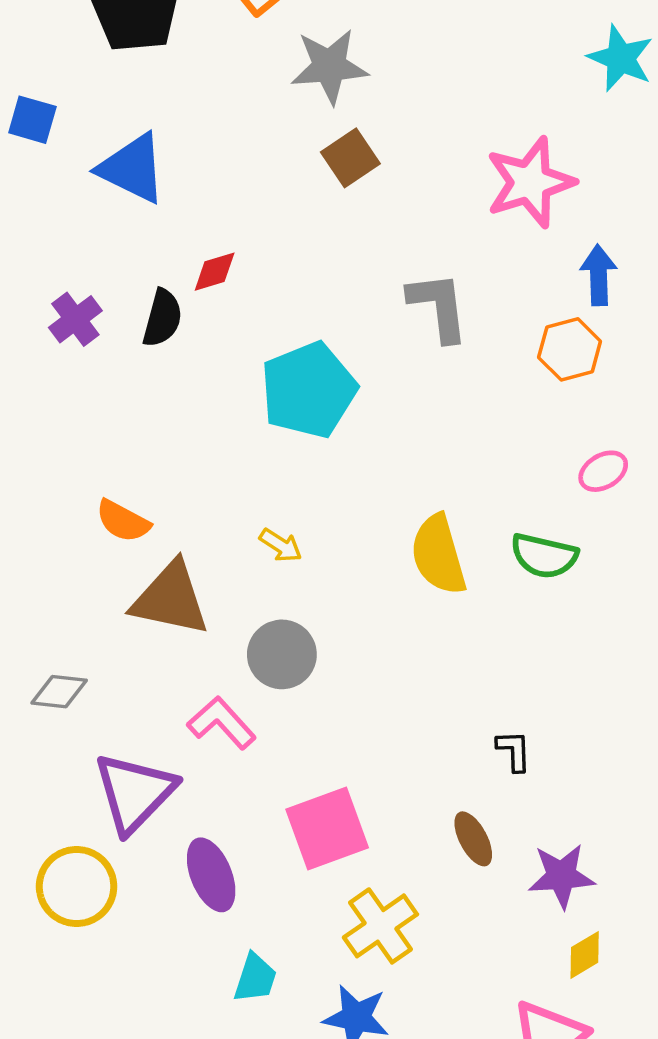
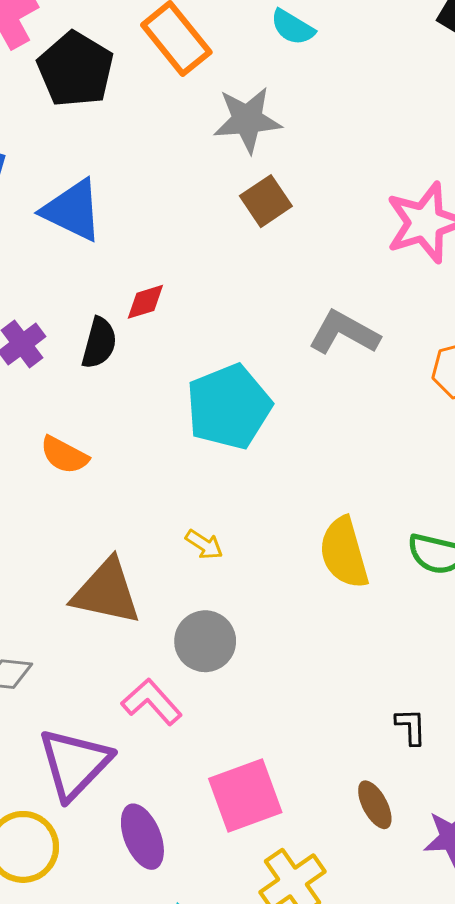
gray L-shape: (438, 306) -> (344, 333), turned -54
orange semicircle: (123, 521) -> (64, 455), moved

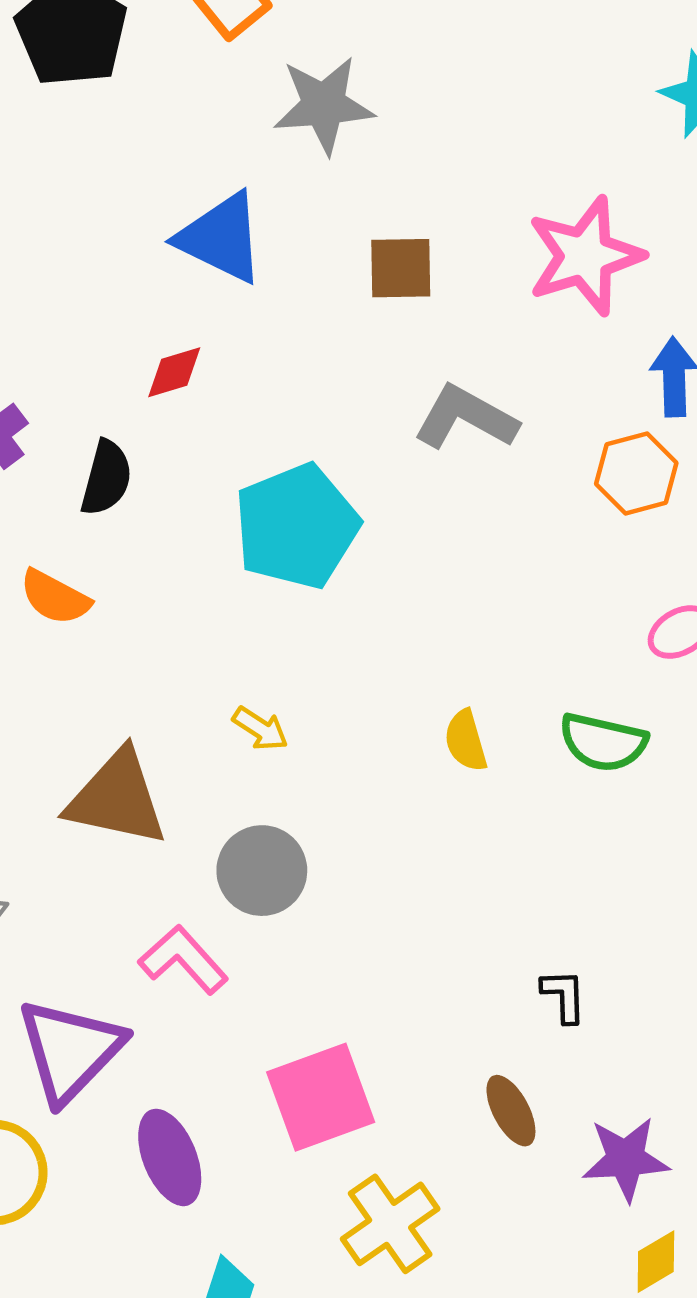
brown square: (266, 201) -> (401, 268), moved, turned 33
blue triangle: (72, 210) -> (221, 238), moved
black semicircle: (99, 343) -> (106, 478), moved
yellow semicircle: (344, 553) -> (466, 741), size x0.6

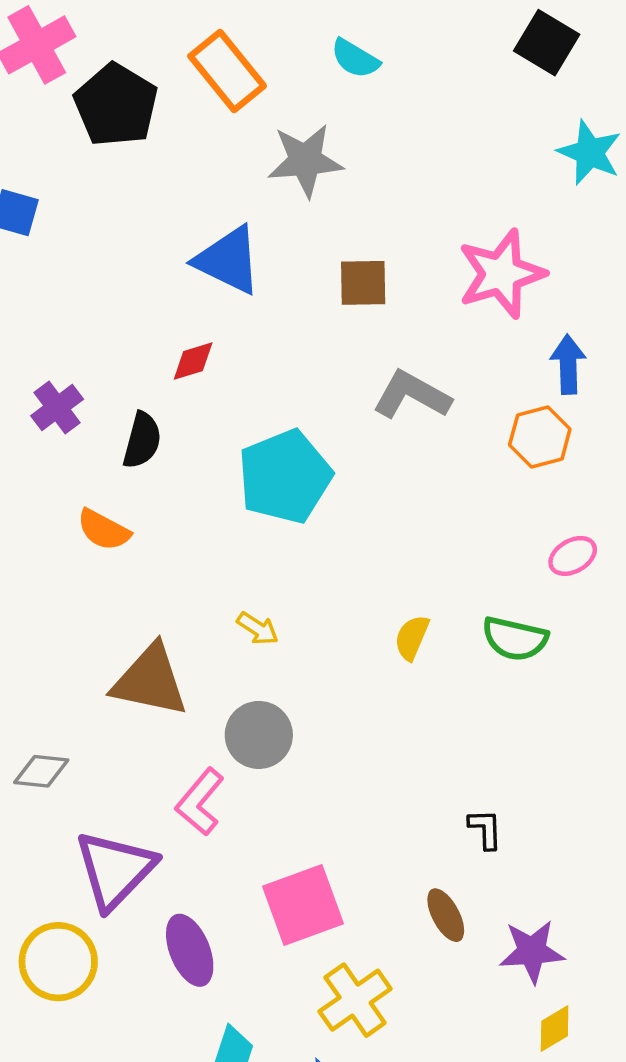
yellow semicircle: (466, 741) -> (412, 638), turned 39
pink L-shape: (183, 960) -> (200, 802), turned -98

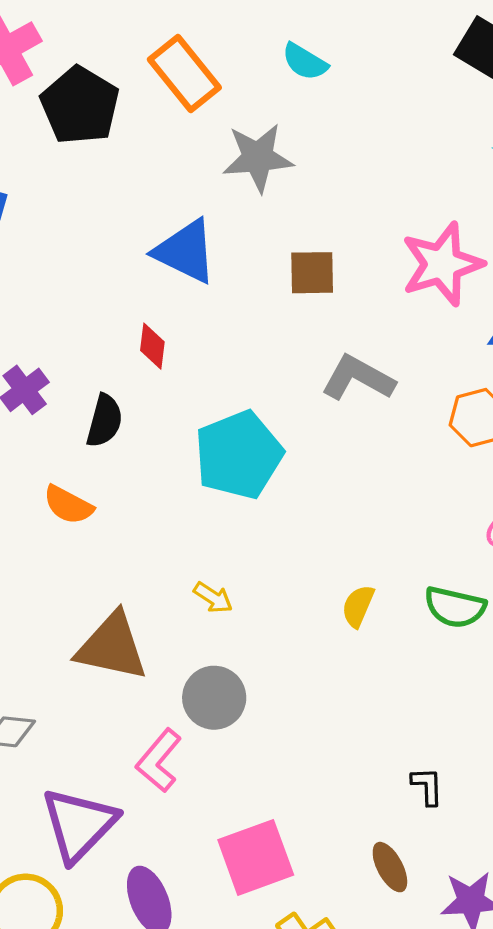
red diamond: (193, 361) -> (152, 346), turned -66

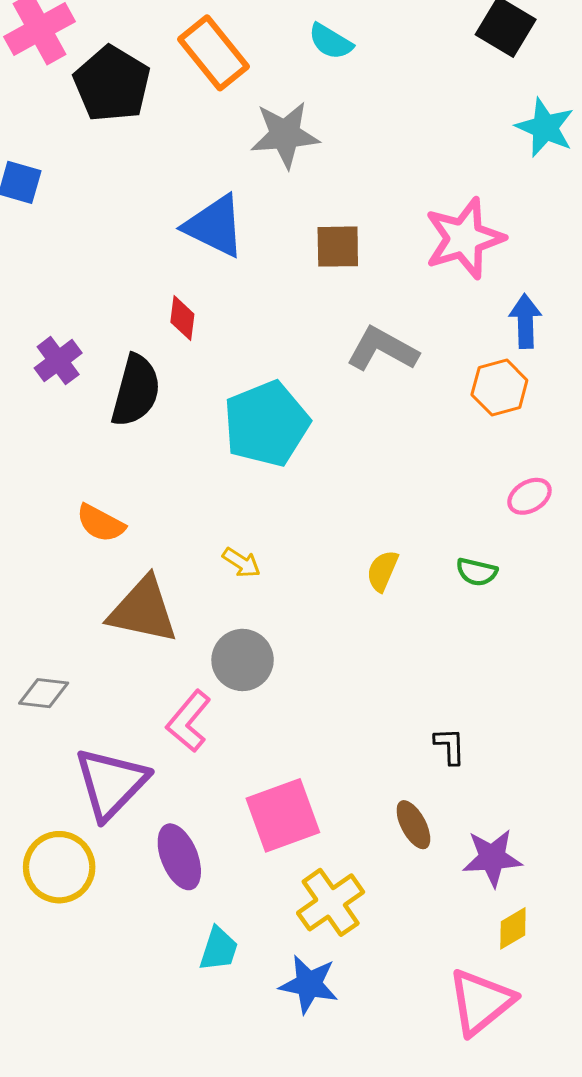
black semicircle: (104, 421) -> (136, 391), size x1.4
orange semicircle: (68, 505) -> (101, 523), moved
green semicircle: (455, 607) -> (477, 572), size x0.7

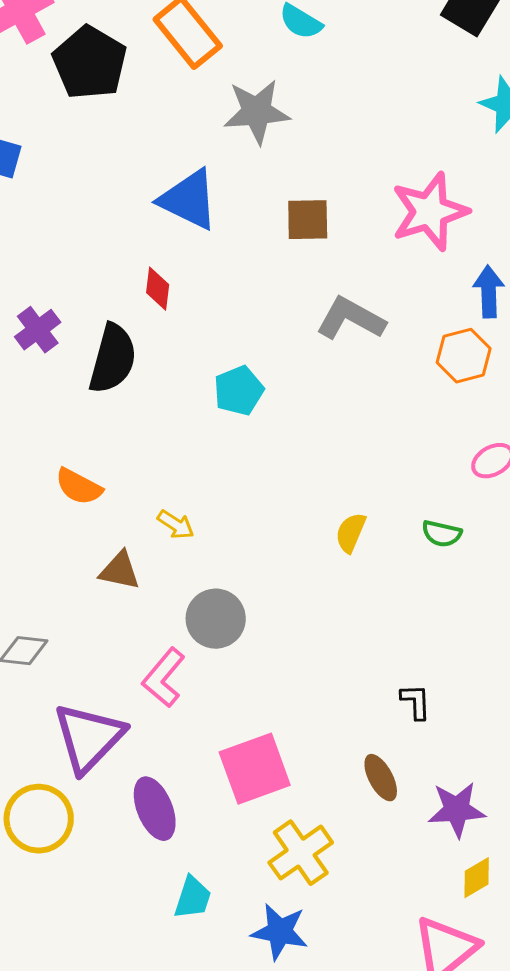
cyan pentagon: (266, 424) -> (239, 391), size x0.6
yellow arrow: (241, 563) -> (176, 525), moved
brown triangle: (143, 610) -> (120, 571), size x0.6

